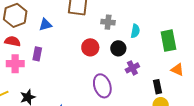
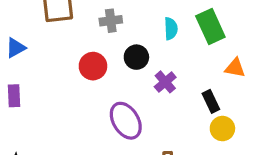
cyan semicircle: (135, 31) -> (171, 29), moved

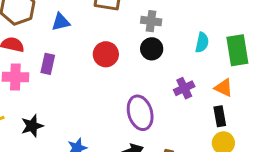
black circle: (136, 57) -> (152, 49), moved
red circle: (93, 66) -> (106, 54), moved
orange triangle: (235, 68) -> (224, 88), moved

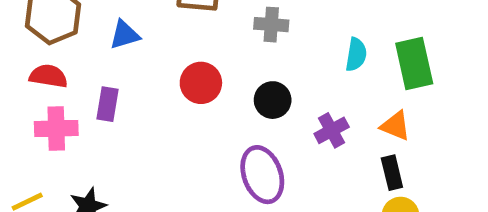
black circle: (152, 49) -> (273, 100), moved

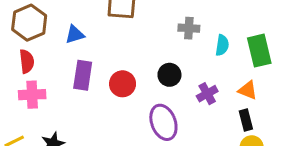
gray cross: (271, 25) -> (189, 28), moved
red semicircle: (48, 76) -> (27, 61), turned 75
red circle: (201, 83) -> (123, 84), moved
purple rectangle: (108, 104) -> (83, 75), moved, size x1.4

